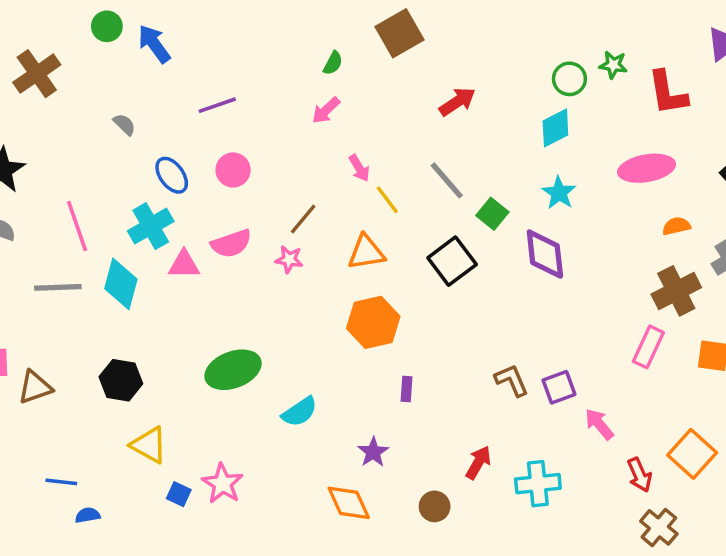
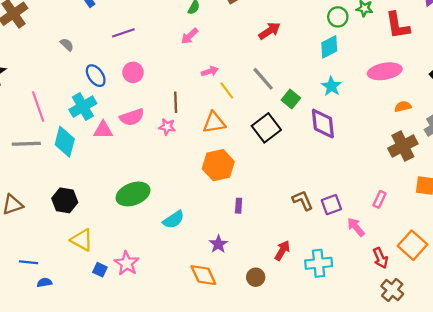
pink arrow: (359, 168) -> (210, 71), turned -77
brown line: (303, 219) -> (176, 102), turned -42
pink rectangle: (648, 347) -> (379, 199), moved, size x0.7

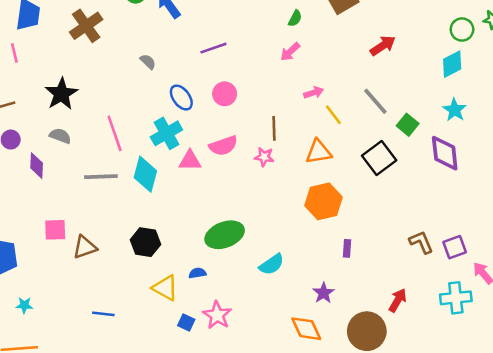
cyan cross: (319, 263) -> (456, 298), moved
brown circle: (256, 277) -> (367, 331), size x1.8
blue semicircle: (44, 283) -> (197, 273), moved

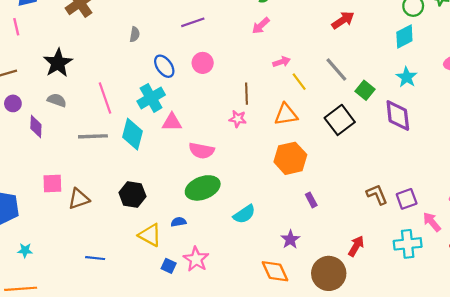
gray semicircle: (148, 62) -> (135, 34), turned 56
pink semicircle: (223, 146) -> (202, 151), moved, turned 30
purple rectangle: (347, 248) -> (311, 200), turned -32

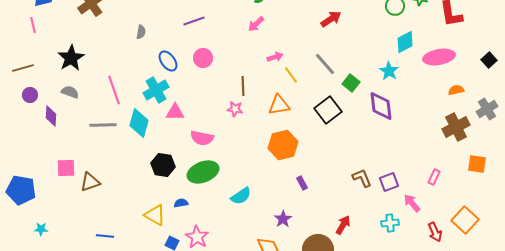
cyan diamond: (404, 37) -> (405, 42), moved
black hexagon: (132, 194) -> (163, 165), moved
cyan cross: (408, 244) -> (390, 223), size x0.7

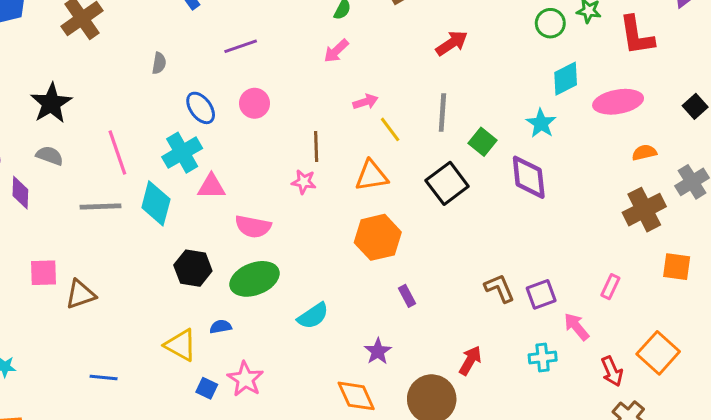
gray line: (325, 64) -> (442, 113), turned 45

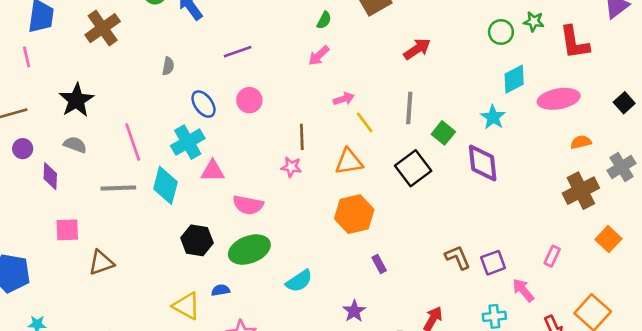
orange square: (677, 267) -> (608, 239), turned 35
pink square: (43, 273) -> (67, 230), moved

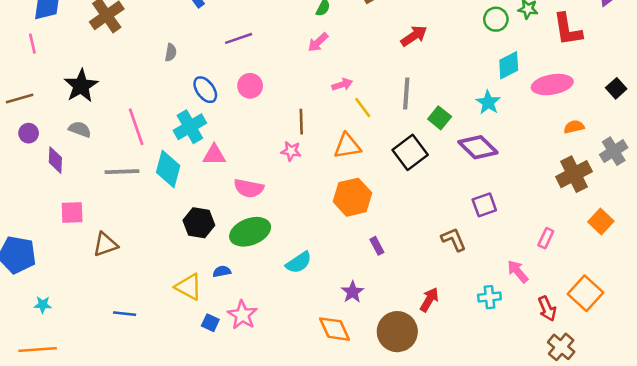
purple diamond: (483, 163) -> (478, 147), turned -39
purple square: (493, 263) -> (484, 205), moved

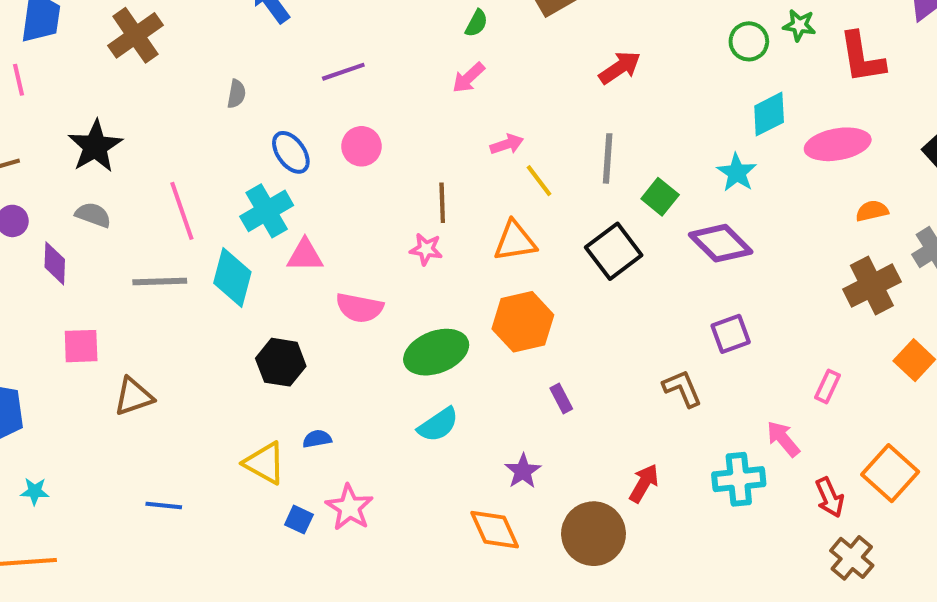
green ellipse: (250, 232) -> (436, 352), moved
cyan cross: (489, 297) -> (739, 479), size x1.4

